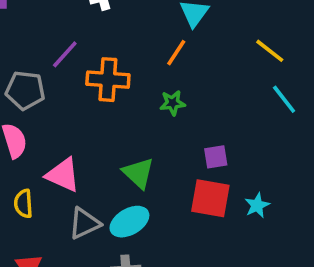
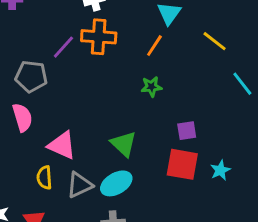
yellow line: (270, 51) -> (215, 41), moved
orange cross: (108, 80) -> (99, 37), moved
yellow semicircle: (23, 204) -> (44, 178), moved

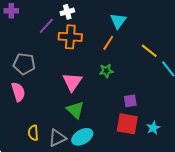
yellow line: (215, 41) -> (149, 51), moved
purple line: (63, 47) -> (46, 26), moved
green triangle: (124, 144) -> (75, 110), moved
pink triangle: (62, 145) -> (72, 82), moved, turned 40

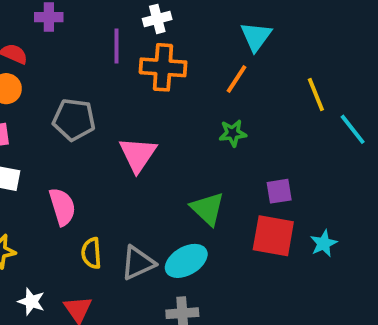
purple line: (46, 26) -> (117, 46), turned -42
yellow line: (149, 51) -> (316, 94), turned 30
pink triangle: (72, 82) -> (138, 154), moved
pink semicircle: (18, 92) -> (62, 207), moved
green triangle: (75, 110) -> (208, 209), moved

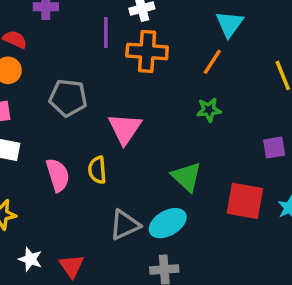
purple square: (279, 191) -> (274, 148), moved
yellow semicircle: (91, 253) -> (97, 170), moved

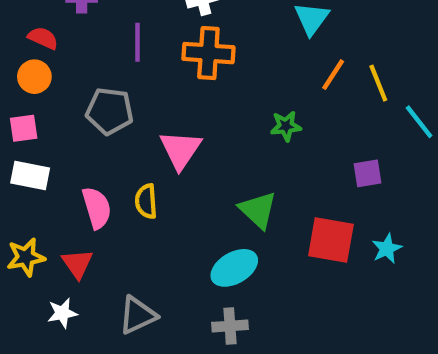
purple line: (106, 33) -> (138, 42), moved
orange line: (212, 62) -> (333, 75), moved
gray triangle: (125, 225) -> (138, 315), moved
white star: (30, 259) -> (62, 313), turned -30
red triangle: (72, 266) -> (77, 264), moved

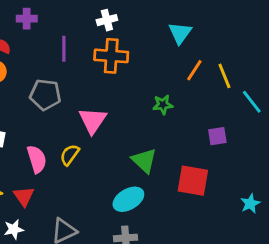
yellow semicircle: (146, 201) -> (70, 155), turned 40
cyan star: (387, 249) -> (250, 204), moved

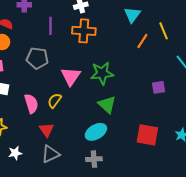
yellow line: (224, 76) -> (164, 31), moved
green star: (163, 105) -> (102, 73), moved, size x1.6
red square: (193, 181) -> (147, 135), moved
red triangle: (24, 196) -> (46, 130), moved

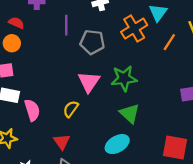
orange cross: (84, 31) -> (134, 28), moved, turned -35
gray pentagon: (37, 58) -> (92, 42), moved
pink semicircle: (31, 104) -> (32, 110), moved

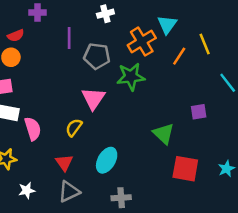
red semicircle: (16, 23) -> (16, 35), turned 133
green star: (124, 78) -> (131, 77), moved
green triangle: (130, 113) -> (163, 134), moved
cyan ellipse: (117, 144) -> (107, 160), moved, turned -30

